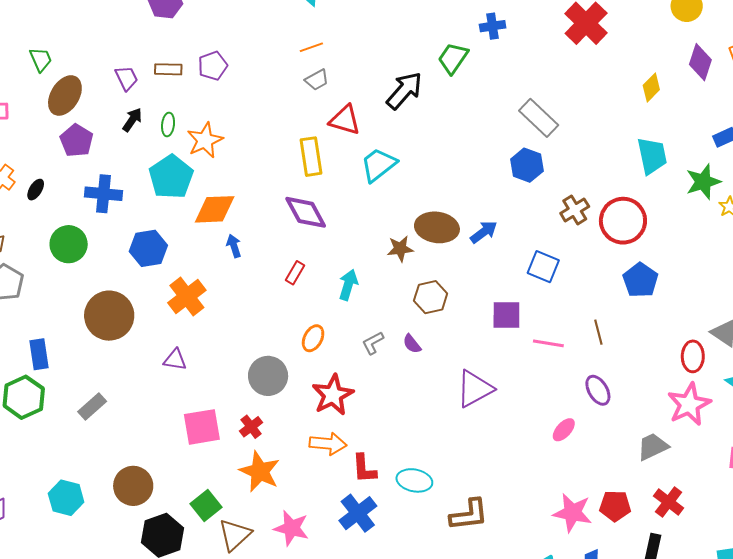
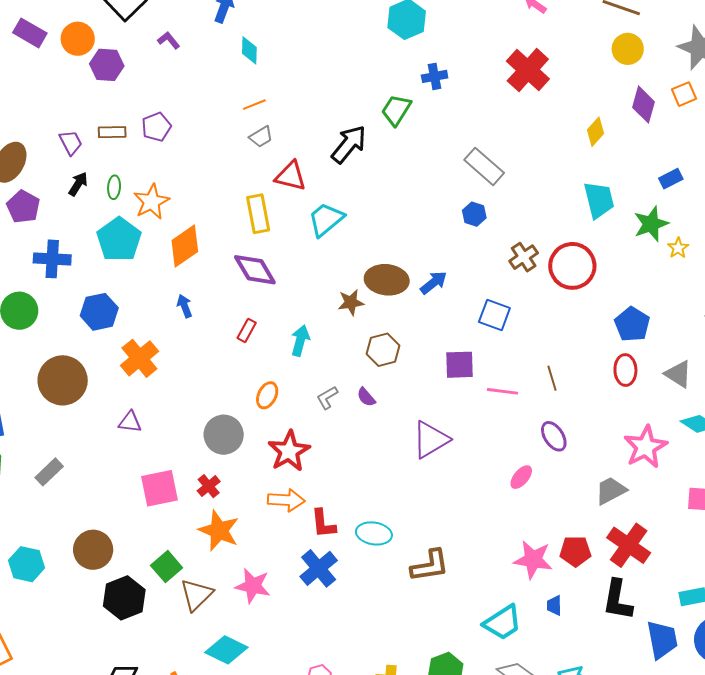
blue hexagon: (527, 165) -> (474, 214), size x0.7
orange diamond: (215, 209) -> (185, 246), moved, turned -30
blue pentagon: (640, 280) -> (632, 324), moved
red ellipse: (693, 356) -> (625, 370), moved
red cross: (669, 502) -> (629, 545), size x1.4

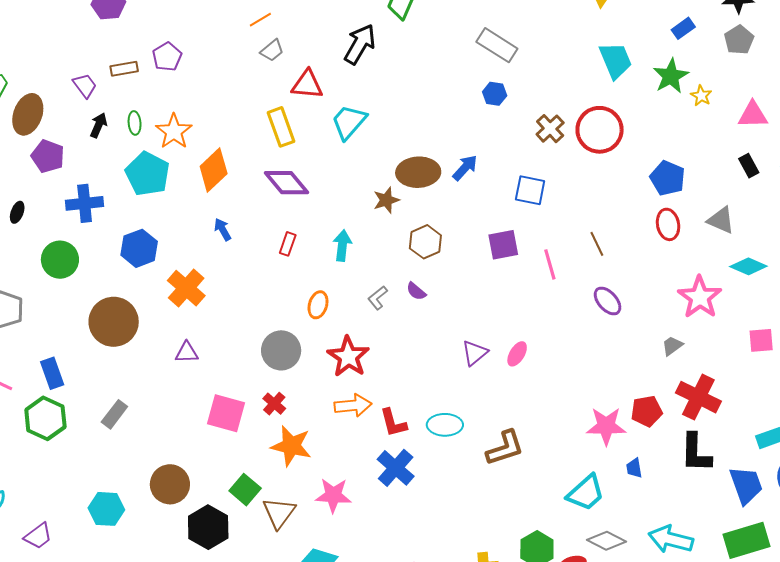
pink line: (502, 391) -> (550, 264), turned 76
purple triangle: (431, 440) -> (475, 353), moved, size x0.7
pink ellipse: (521, 477) -> (517, 354), moved
pink square: (160, 488) -> (226, 413), turned 36
gray trapezoid: (611, 491) -> (672, 346), size x0.7

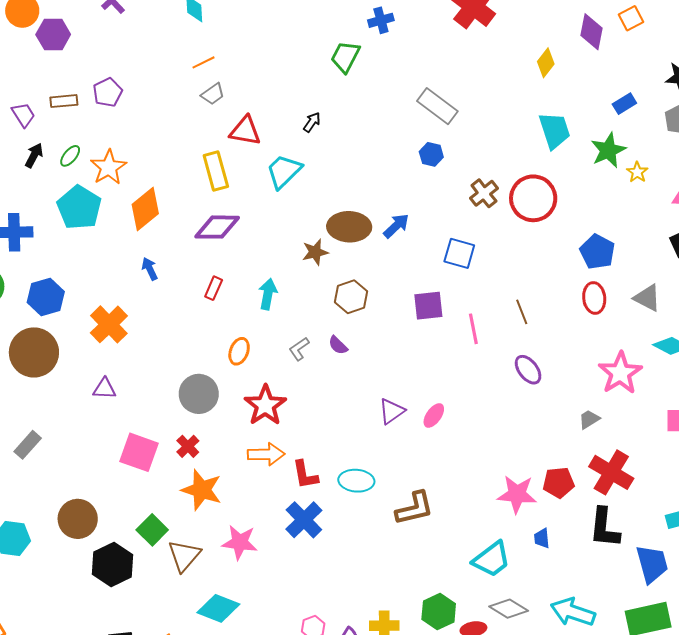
black arrow: (360, 44) -> (312, 122), moved, size x0.5
green ellipse: (135, 123) -> (70, 156), turned 40
purple diamond: (287, 183) -> (217, 227), turned -54
blue hexagon: (139, 248) -> (46, 297), moved

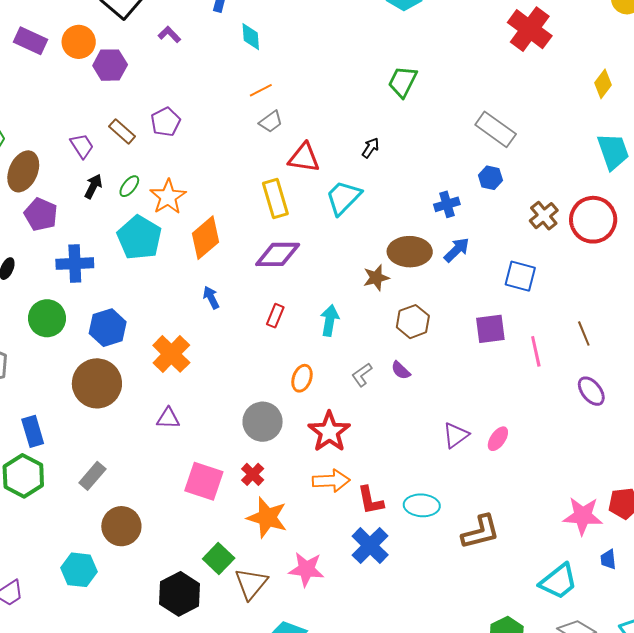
blue cross: (381, 20) -> (447, 204), moved
brown rectangle: (64, 101) -> (122, 131), turned 48
brown circle: (78, 519) -> (121, 526), moved

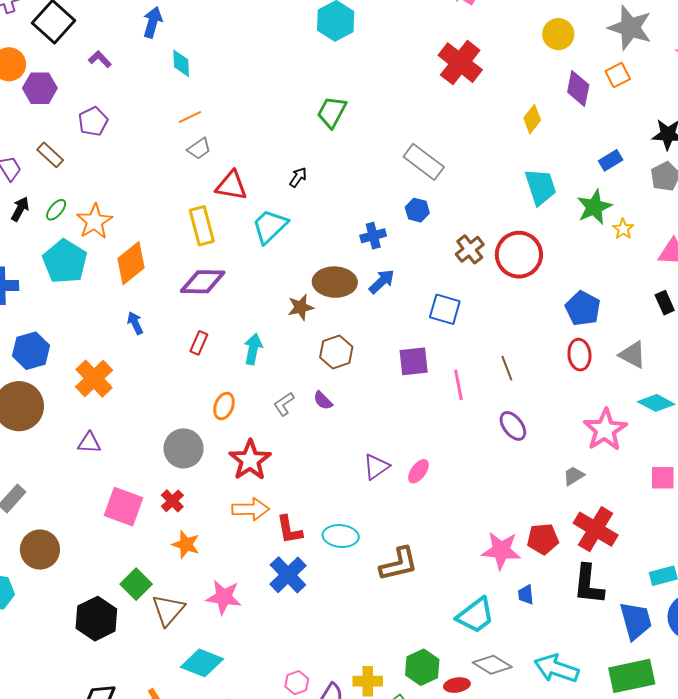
purple pentagon: (166, 122) -> (93, 121), moved
orange star: (267, 518) -> (186, 544), size x0.7

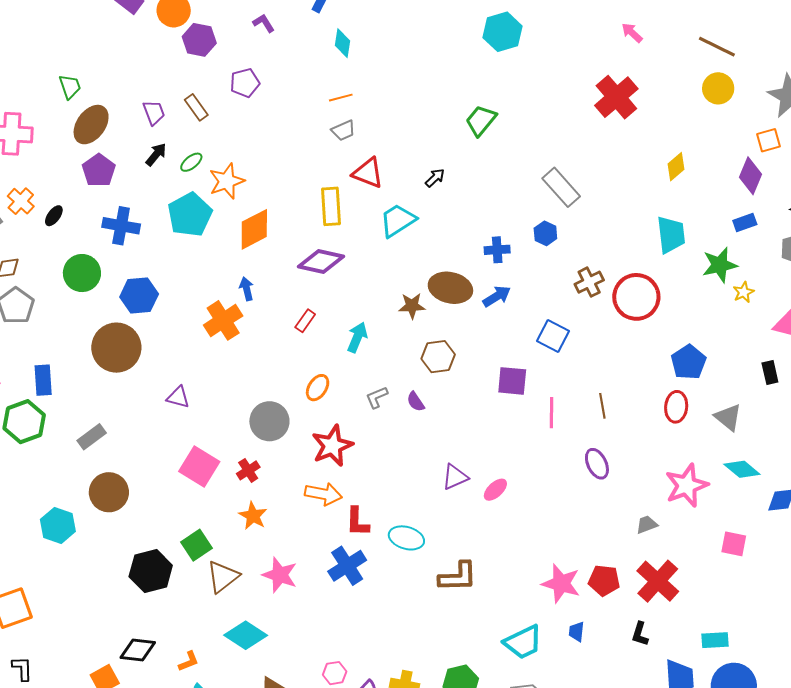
purple diamond: (578, 88) -> (750, 176), moved
orange cross: (94, 379) -> (223, 320), moved
black L-shape: (588, 584) -> (640, 634), size x0.6

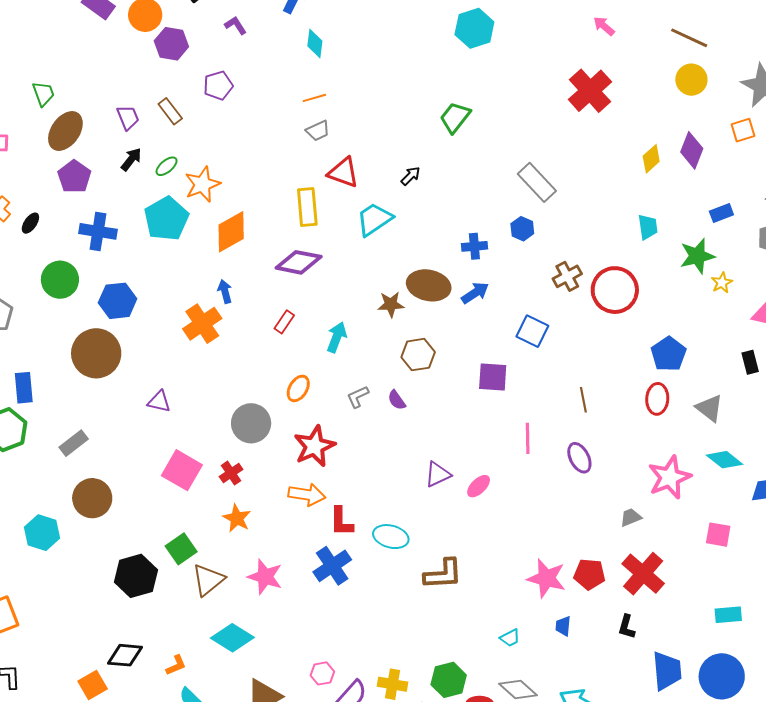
purple diamond: (750, 176) -> (692, 150), moved
cyan trapezoid: (671, 235) -> (648, 227), size x0.7
pink line: (552, 413) -> (528, 438), moved
cyan rectangle: (715, 640) -> (728, 615), moved
cyan trapezoid: (523, 642) -> (510, 638), size x0.5

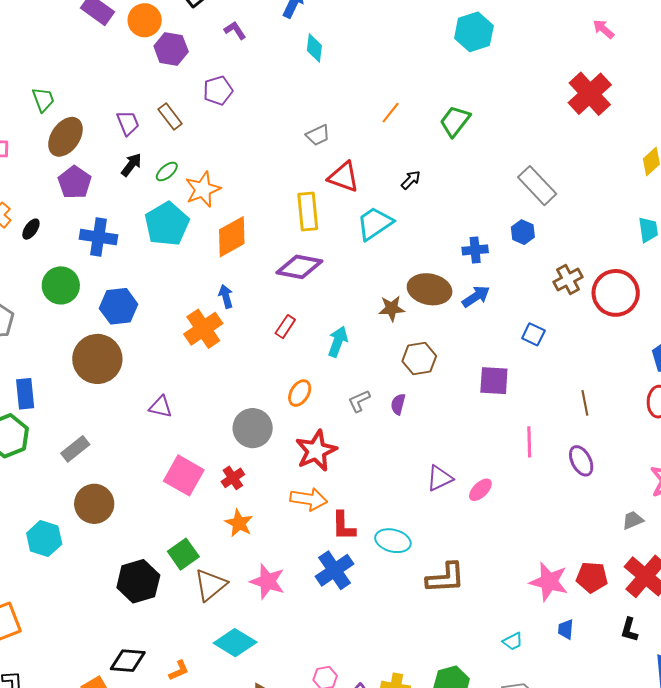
orange line: (314, 98) -> (391, 113), moved, turned -35
blue square: (532, 331) -> (533, 334), size x0.7
purple semicircle: (397, 400) -> (398, 404), turned 50

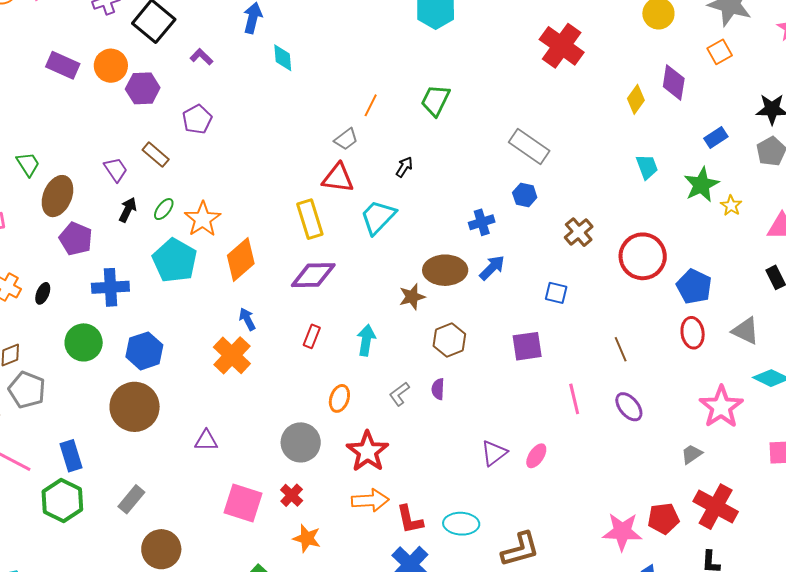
gray trapezoid: (318, 135) -> (346, 139), moved
red circle: (616, 293) -> (643, 256), moved

